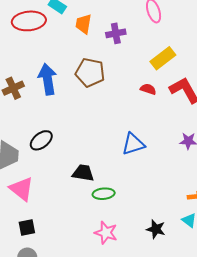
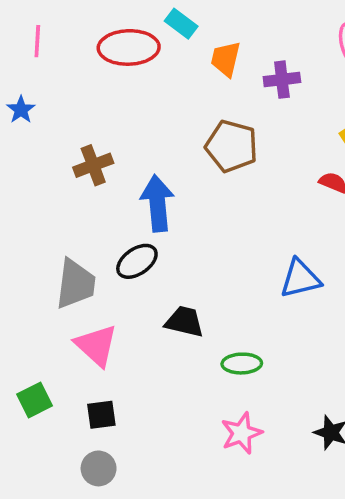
blue arrow: (47, 79) -> (157, 203), moved
black trapezoid: (83, 173) -> (184, 322), moved
pink star: (106, 233) -> (241, 433), turned 30

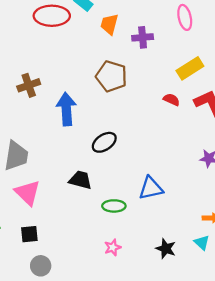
black ellipse: (137, 261) -> (104, 142), moved
blue triangle: (300, 279) -> (151, 188), moved
pink star: (241, 433) -> (113, 247), size x0.7
gray circle: (99, 468) -> (41, 266), moved

